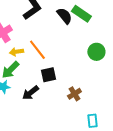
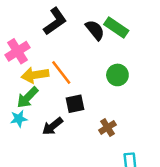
yellow arrow: (16, 52) -> (35, 75), size x1.5
green circle: (96, 52) -> (117, 75), moved

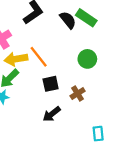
black arrow: (52, 126) -> (52, 114), moved
brown cross: (107, 127) -> (78, 94), moved

